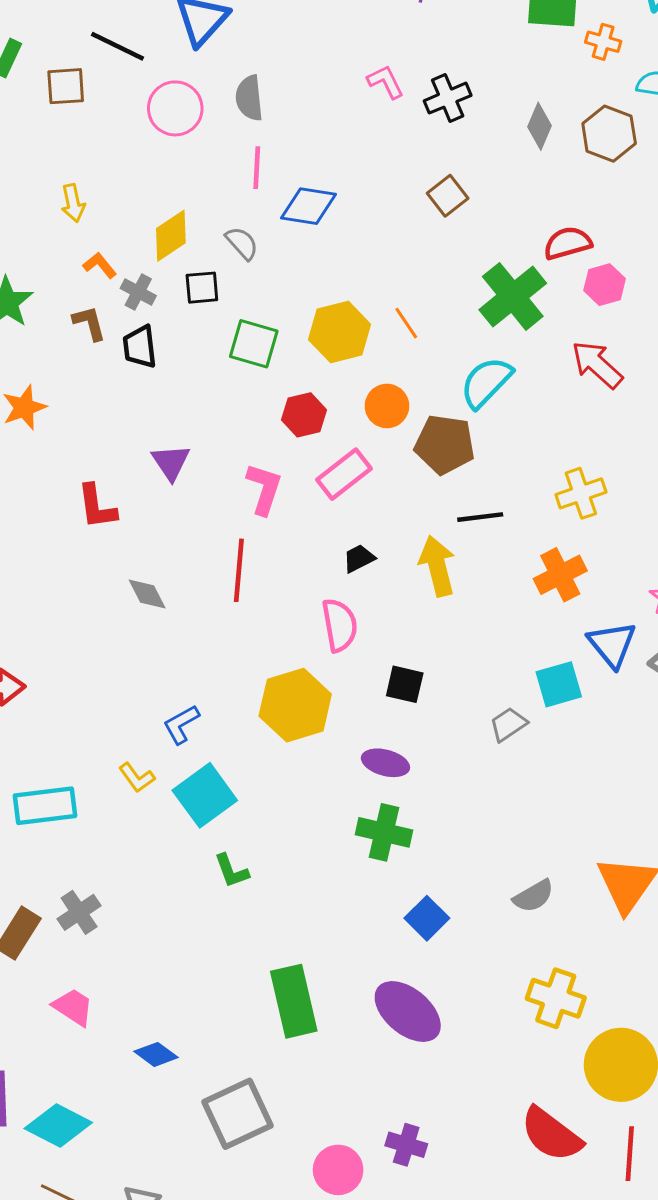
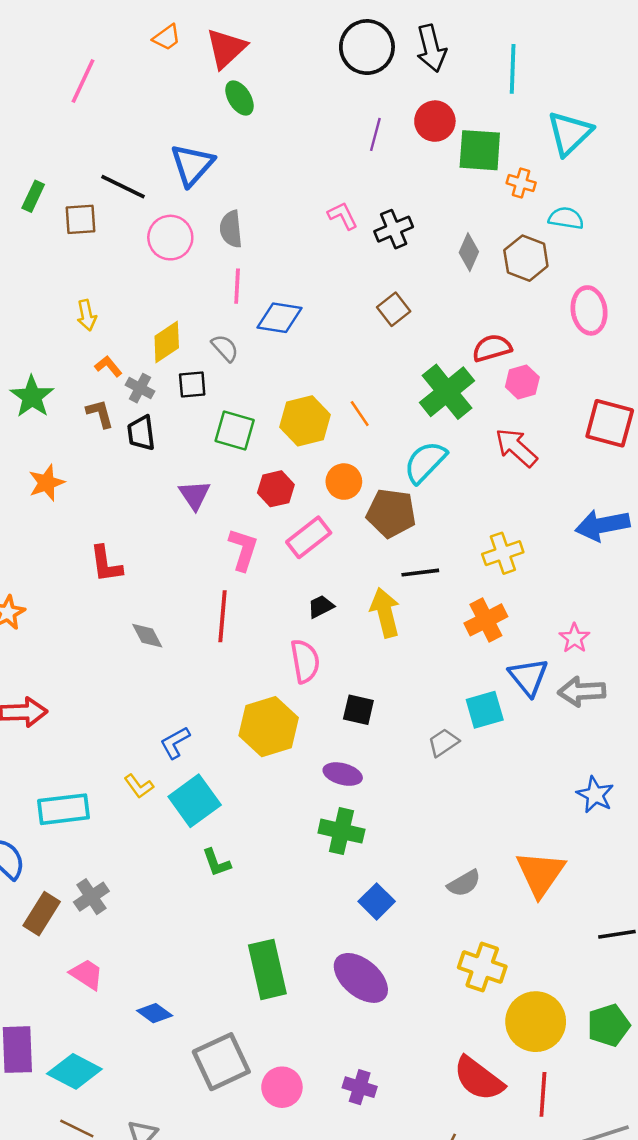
purple triangle: (171, 462) -> (195, 495), moved
pink circle: (338, 1170) -> (282, 1087), moved

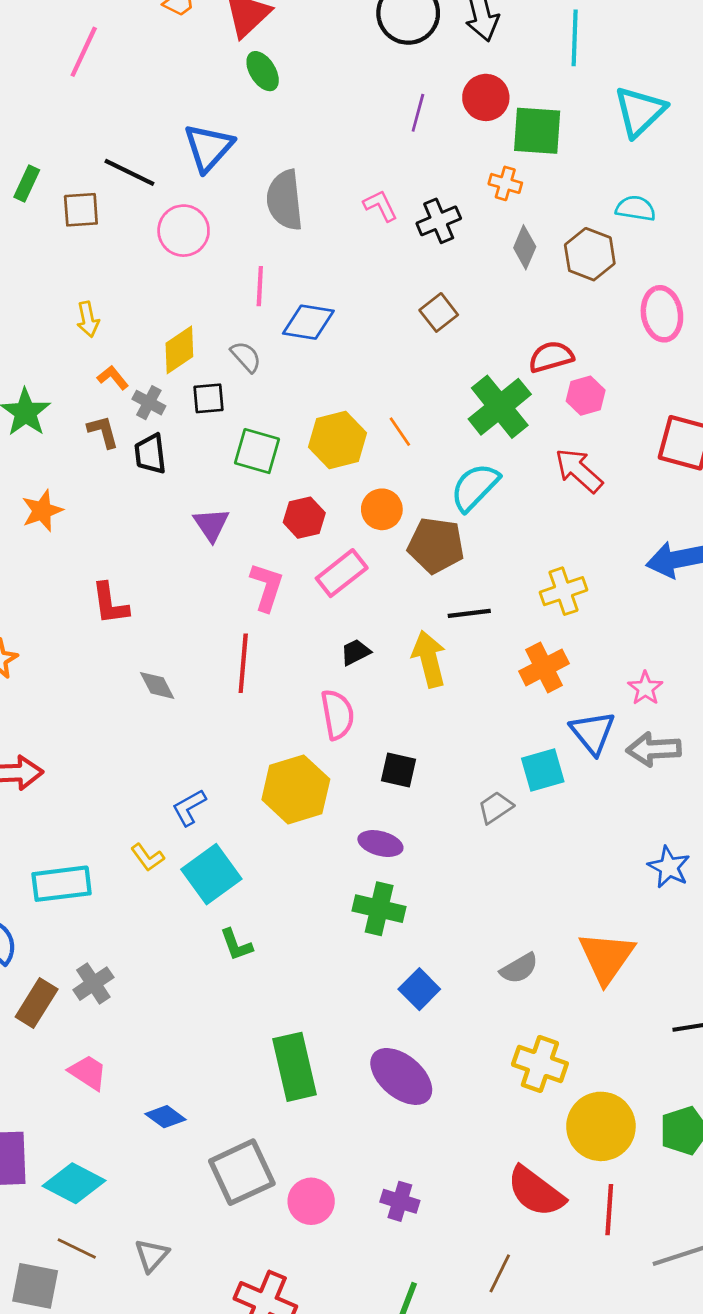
orange cross: (521, 183) -> (505, 183), moved
gray semicircle: (231, 229) -> (285, 200), moved, size x1.4

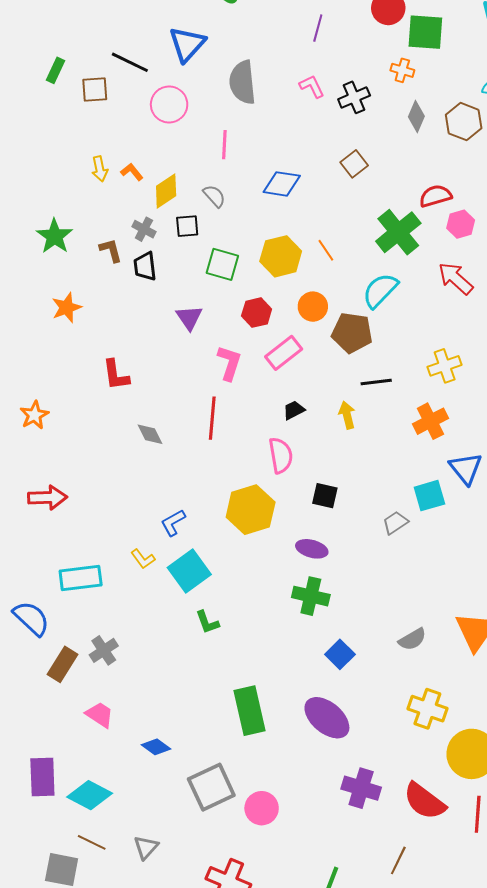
purple line: (418, 113) -> (318, 28), moved
blue diamond: (308, 322) -> (282, 184), moved
orange L-shape: (113, 378) -> (132, 172), moved
yellow arrow: (429, 659) -> (347, 415), size x0.7
purple cross: (400, 1201) -> (361, 788), moved, size x1.4

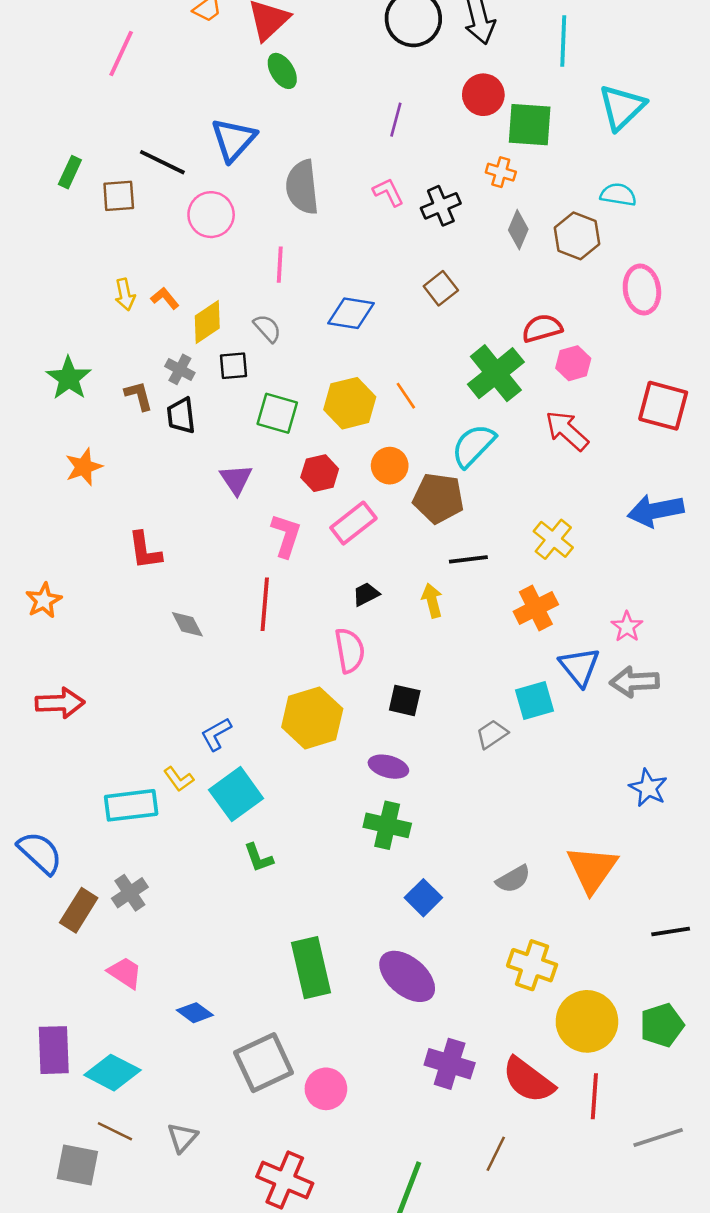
yellow cross: (445, 366) -> (553, 539), turned -32
cyan rectangle: (81, 578) -> (131, 805), moved

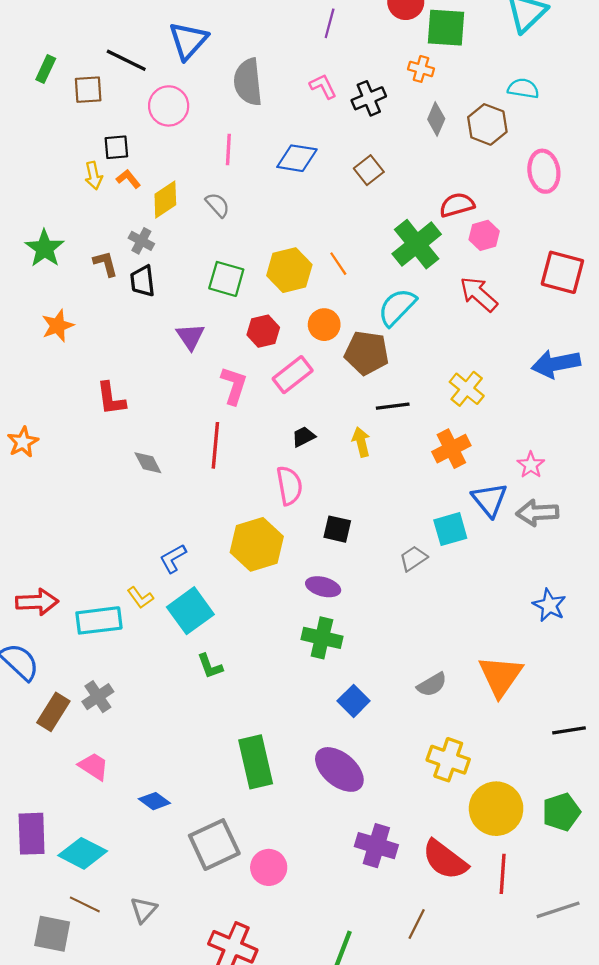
blue diamond: (351, 313) -> (297, 158), moved
black square: (234, 366) -> (116, 147), moved
red arrow: (60, 703) -> (37, 602), moved

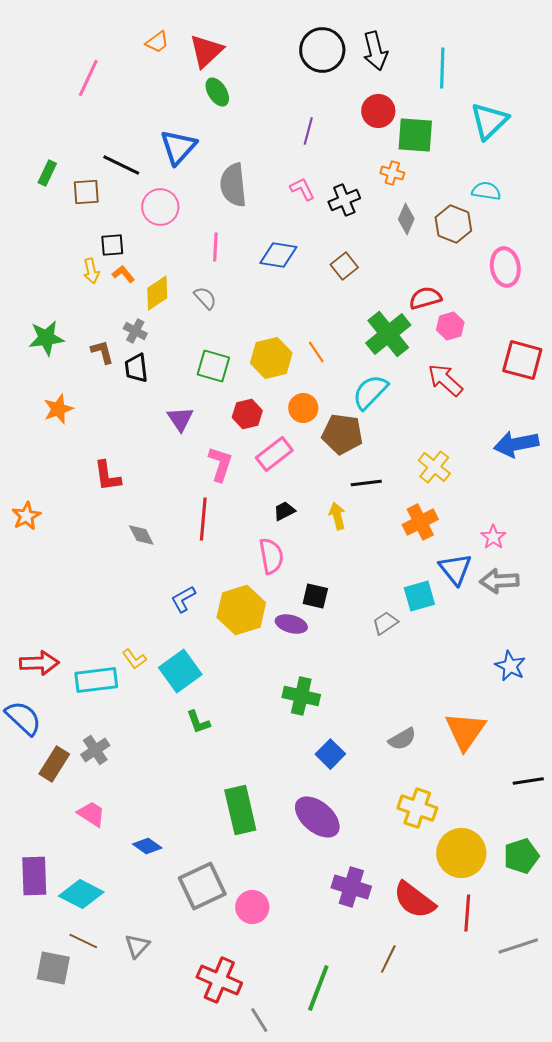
green star: (45, 248) -> (46, 338), turned 30
blue L-shape: (173, 558) -> (183, 599), moved
purple ellipse: (323, 587) -> (291, 624), moved

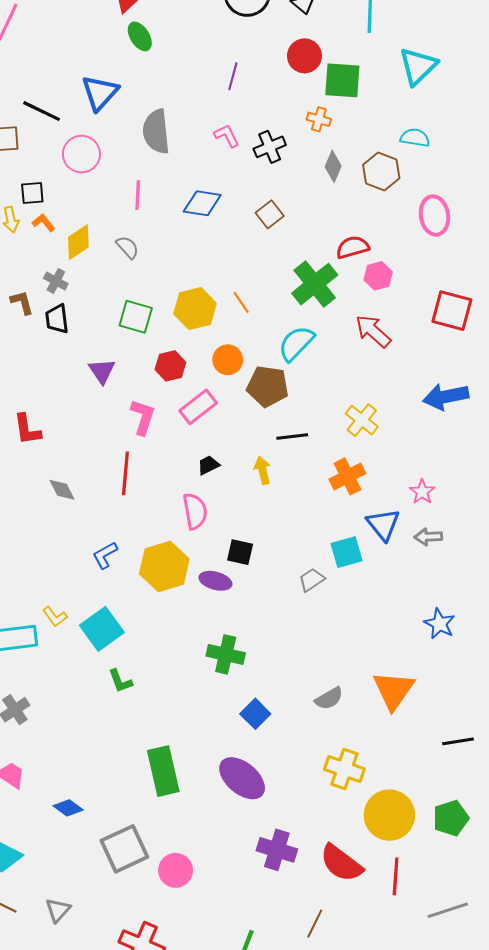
gray arrow: (499, 581) -> (428, 537), size x0.7

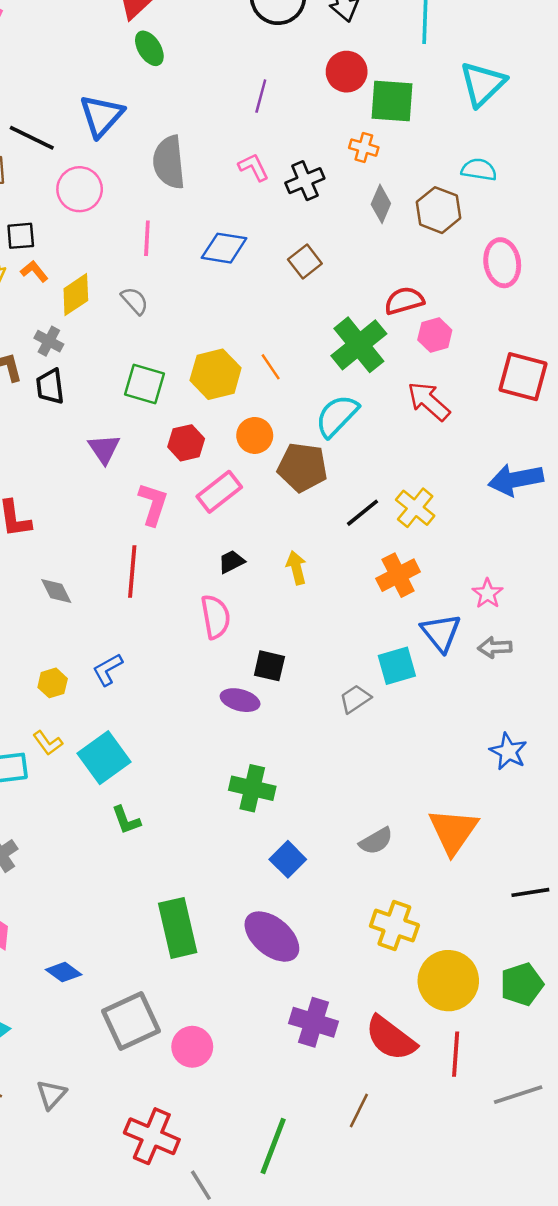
black line: (292, 436) -> (363, 513), moved, turned -32
yellow hexagon: (164, 566) -> (53, 683), moved, size x0.5

